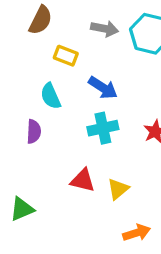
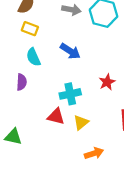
yellow rectangle: (66, 56) -> (30, 29), moved
cyan cross: (103, 128) -> (70, 94), moved
green triangle: (22, 209) -> (13, 137), turned 36

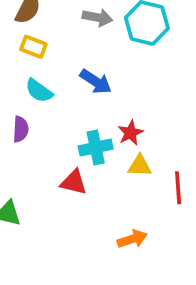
cyan semicircle: (33, 57) -> (39, 91), turned -30
red star: (107, 82) -> (130, 133), moved
yellow triangle: (81, 122) -> (140, 166), moved, turned 42

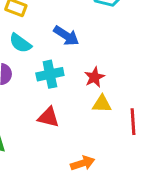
cyan cross: (96, 147) -> (50, 74), moved
orange arrow: (132, 239) -> (83, 163), moved

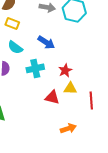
red triangle: (48, 117) -> (52, 97), moved
orange arrow: (83, 163) -> (68, 128), moved

